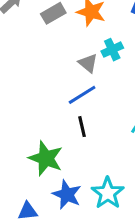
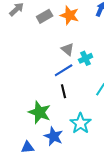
cyan cross: (112, 50) -> (86, 58), moved
cyan star: (108, 193) -> (81, 123), moved

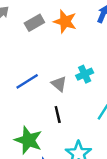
gray triangle: (68, 49) -> (59, 84), moved
blue line: (64, 70) -> (27, 81), moved

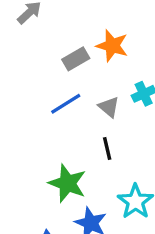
orange star: (65, 22) -> (112, 46), moved
gray rectangle: (34, 23) -> (76, 59), moved

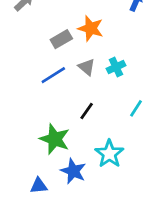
gray triangle: (109, 107) -> (87, 67), moved
black line: (107, 148) -> (87, 111), turned 48

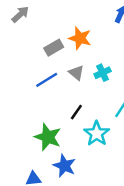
cyan star: (109, 154) -> (97, 134), moved

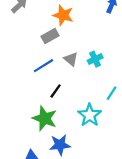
orange star: (80, 38) -> (63, 15), moved
black line: (76, 112) -> (56, 91), moved
blue star: (64, 166) -> (60, 145), turned -30

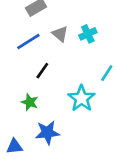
green star: (45, 118) -> (30, 102), size x0.6

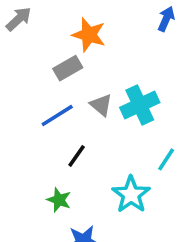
cyan cross: (88, 34) -> (140, 105), size x1.5

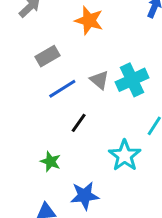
gray rectangle: (68, 68) -> (47, 56), moved
green star: (59, 200) -> (50, 161), moved

